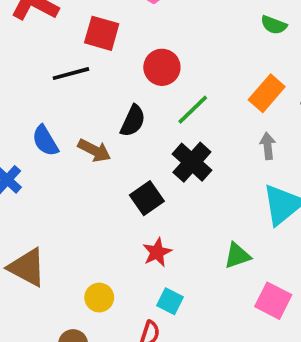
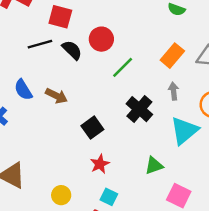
black semicircle: (133, 121) -> (72, 50), moved, turned -70
black cross: (192, 162) -> (139, 109), moved

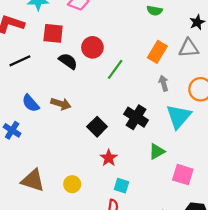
black line: (40, 44) -> (20, 61), moved
black cross: (139, 109) -> (136, 117), moved
yellow circle: (61, 195) -> (72, 184), moved

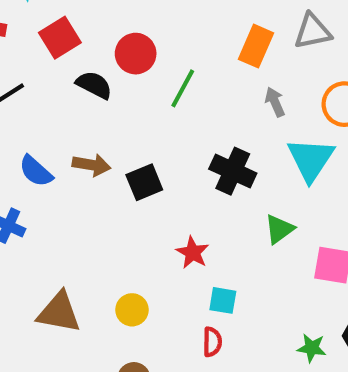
red square: (53, 33) -> (60, 38), turned -30
black square: (97, 127) -> (144, 182), moved, turned 30

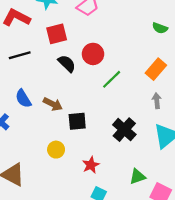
green triangle: (279, 229) -> (137, 177), moved
yellow circle: (132, 310) -> (56, 150), moved

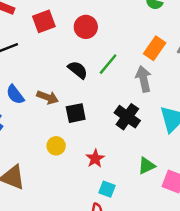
red circle: (93, 54) -> (86, 27), moved
black semicircle: (67, 63) -> (78, 70), moved
gray arrow: (157, 101) -> (143, 79), moved, size x1.5

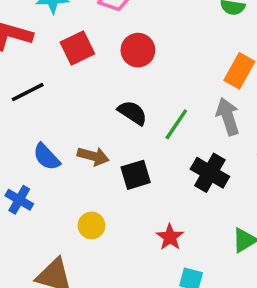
green line: (108, 64) -> (176, 124), moved
yellow circle: (56, 146) -> (91, 225), moved

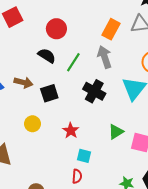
red circle: (138, 50) -> (56, 29), moved
yellow circle: (91, 225) -> (32, 124), moved

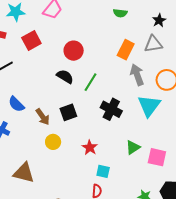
gray arrow: (105, 57) -> (137, 75), moved
brown arrow: (23, 82) -> (43, 117), moved, turned 42

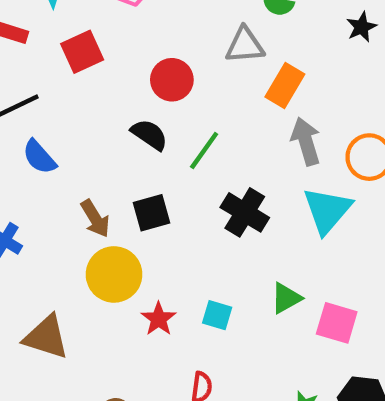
gray triangle: (153, 44) -> (245, 45), moved
blue semicircle: (16, 104) -> (39, 157), moved
yellow circle: (53, 142) -> (114, 274), size x1.6
red star: (90, 147) -> (159, 319), moved
cyan square: (103, 171) -> (217, 315), moved

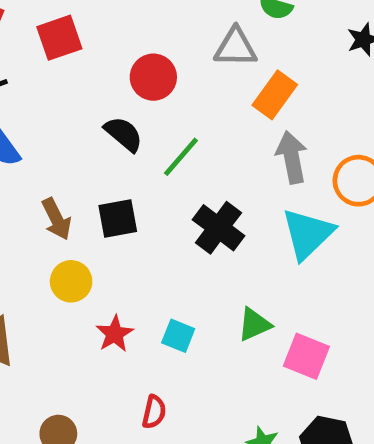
yellow circle: (114, 274) -> (71, 281), size x0.7

